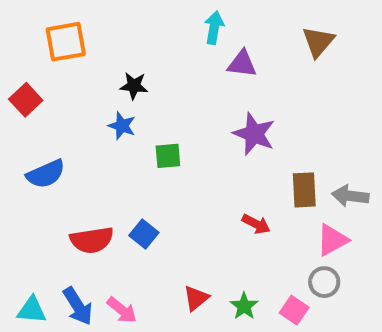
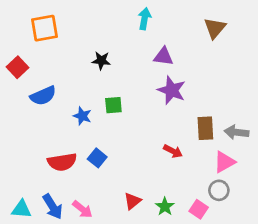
purple triangle: (242, 64) -> (163, 56), moved
black star: (134, 86) -> (101, 61), moved
blue star: (122, 126) -> (82, 116), moved
blue semicircle: (46, 174) -> (43, 96), moved

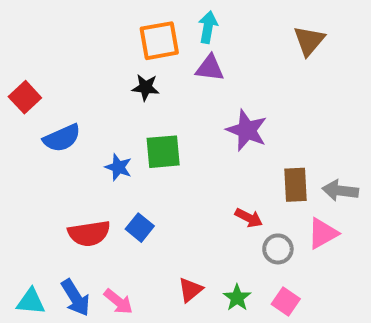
orange square: (45, 28) -> (159, 41), moved
purple triangle: (163, 56) -> (210, 68), moved
green square: (113, 105) -> (163, 152), size x1.4
gray circle: (219, 190) -> (278, 249), moved

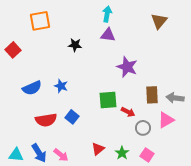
orange square: (159, 41) -> (40, 21), moved
blue semicircle: (62, 138) -> (32, 88), moved
green square: (163, 152) -> (108, 100), moved

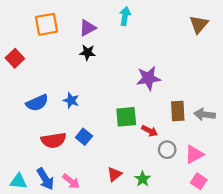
brown triangle: (159, 21) -> (199, 24), moved
purple triangle: (108, 35) -> (87, 28), moved, turned -35
purple star: (127, 67) -> (148, 78), turned -30
pink triangle: (166, 120) -> (194, 154), moved
pink square: (147, 155) -> (199, 181), moved

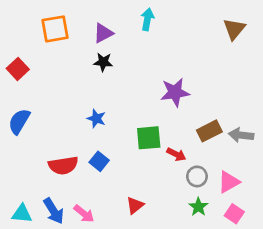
blue star: (71, 100) -> (96, 119), moved
blue semicircle: (37, 103) -> (19, 121), moved, turned 145
brown rectangle: (178, 111) -> (209, 131), turned 66
green star: (143, 179) -> (198, 207), moved

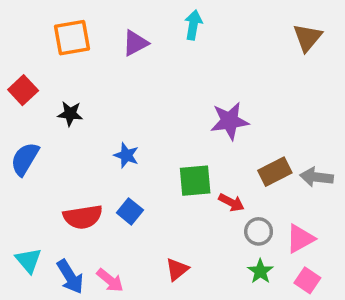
black star: (103, 62) -> (70, 114), moved
cyan triangle: (22, 214) -> (28, 260), moved, turned 45

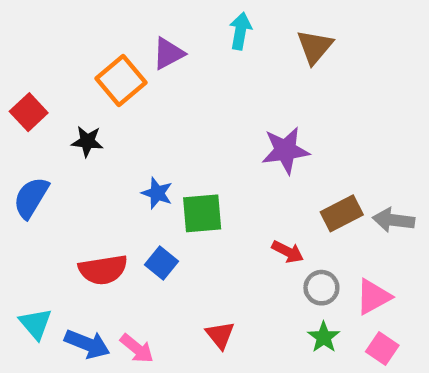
orange square: (72, 38) -> (121, 81), moved, turned -30
brown triangle: (307, 38) -> (315, 47), moved
green square: (195, 181) -> (202, 213), moved
red triangle: (177, 269) -> (220, 335), turned -30
blue arrow: (70, 277) -> (87, 344), turned -36

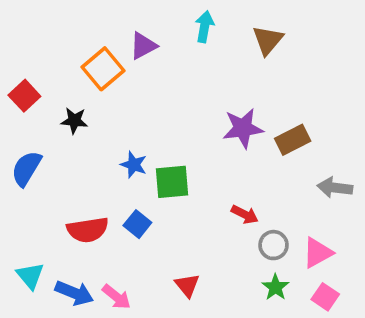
brown rectangle: (342, 213) -> (293, 140), moved

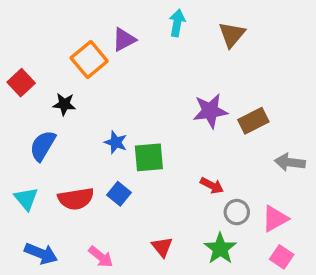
blue semicircle: (26, 168) -> (43, 146), moved
cyan triangle: (30, 276) -> (26, 199), moved
green star: (275, 287) -> (220, 249), moved, size x1.4
blue arrow: (74, 293) -> (41, 254), moved

